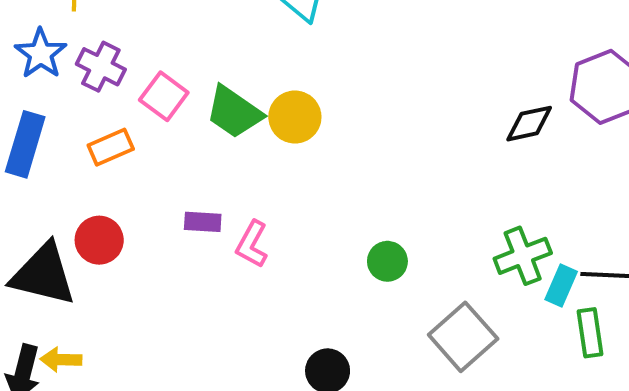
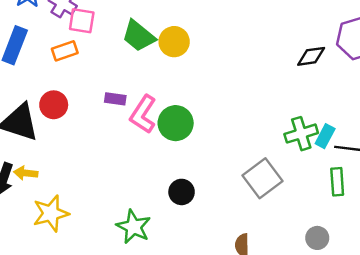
pink square: (164, 96) -> (82, 21), moved, turned -32
pink L-shape: (252, 244) -> (143, 114), size x1.4
green circle: (387, 261) -> (176, 123), moved, size x1.5
cyan rectangle: (561, 285) -> (325, 136), moved

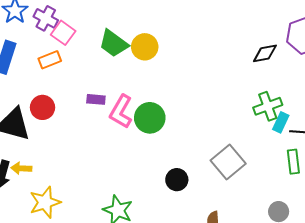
pink square: (82, 21) -> (63, 33), turned 30
green cross: (301, 134) -> (268, 106), moved
black circle: (182, 192) -> (177, 180), moved

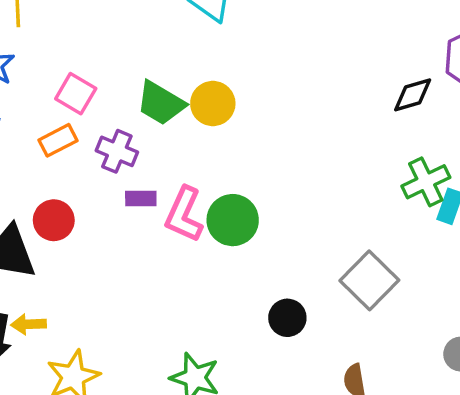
purple cross: (46, 18) -> (117, 151), moved

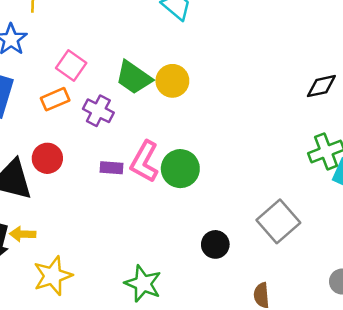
purple rectangle: (141, 198) -> (112, 168), moved

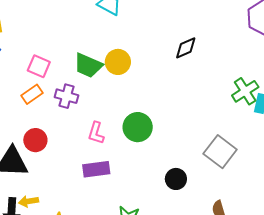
black diamond: (321, 86) -> (186, 48), moved
pink L-shape: (145, 162) -> (96, 133), moved, size x0.7
purple rectangle: (112, 168) -> (96, 169), moved, size x1.5

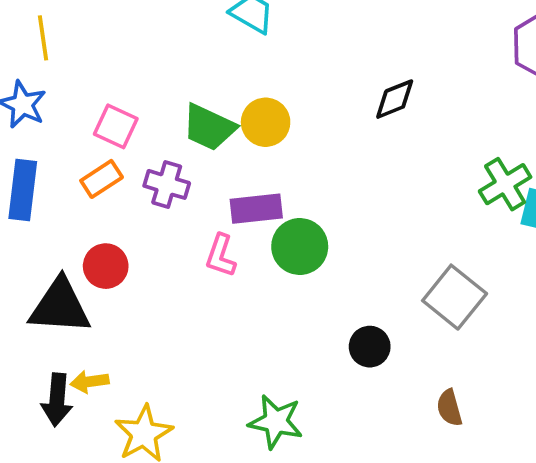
purple rectangle: (96, 169) -> (256, 209), moved

